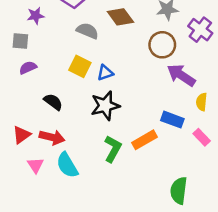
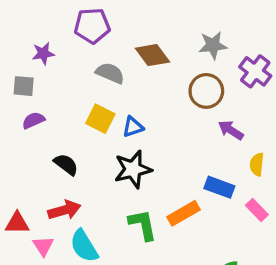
purple arrow: (181, 75) -> (231, 130), size x0.7
red triangle: (22, 135) -> (17, 223), moved, turned 36
red arrow: (52, 137) -> (64, 210), turned -30
green L-shape: (113, 149) -> (143, 225), turned -40

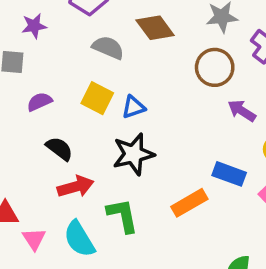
purple semicircle: (33, 120) -> (40, 102), moved
red arrow: (64, 210) -> (76, 187), moved
green L-shape: (143, 225) -> (123, 215), moved

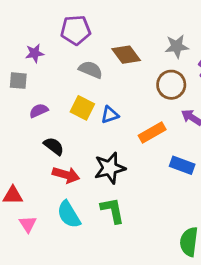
black star: (133, 154) -> (110, 168), moved
red arrow: (76, 187) -> (66, 175), turned 32
orange rectangle: (189, 203) -> (152, 132), moved
green L-shape: (123, 215) -> (112, 210), moved
pink triangle: (34, 239) -> (28, 224), moved

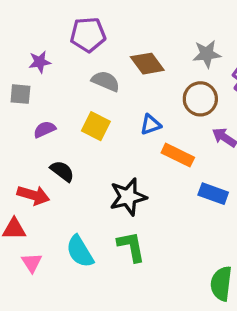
blue triangle: (110, 115) -> (151, 125), moved
orange rectangle: (152, 132) -> (178, 155), turned 56
red arrow: (66, 175) -> (33, 195), moved

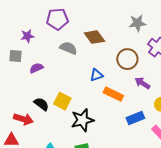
gray star: (207, 54) -> (137, 23), moved
yellow square: (96, 126) -> (62, 101), moved
purple semicircle: (45, 129) -> (36, 68), moved
blue rectangle: (213, 194) -> (135, 118), turned -42

